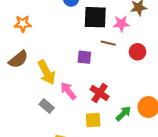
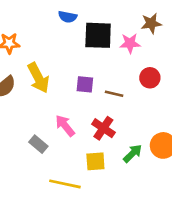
brown line: (108, 43) -> (114, 94), moved
yellow arrow: (47, 72) -> (38, 78), moved

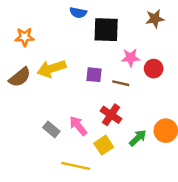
pink star: (130, 43) -> (130, 58), moved
yellow arrow: (38, 78) -> (51, 69), turned 100
pink arrow: (65, 126) -> (78, 126), moved
yellow square: (95, 161) -> (104, 145), turned -30

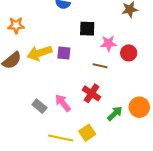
black square: (106, 30) -> (87, 29), moved, size x0.7
purple square: (94, 75) -> (64, 53), moved
yellow square: (104, 145) -> (87, 133), moved

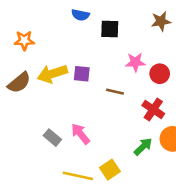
black square: (87, 29) -> (110, 29), moved
brown line: (100, 66) -> (115, 92), moved
red cross: (91, 93) -> (153, 109), moved

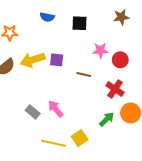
blue semicircle: (80, 15) -> (47, 17), moved

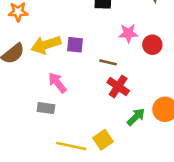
red cross: (115, 89) -> (118, 87), moved
pink arrow: (56, 109) -> (57, 83), moved
gray rectangle: (33, 112) -> (46, 108), turned -32

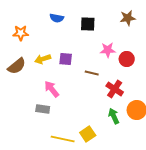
yellow arrow: (46, 45) -> (43, 59), size x0.7
red cross: (118, 87) -> (115, 89), moved
green arrow: (136, 117) -> (114, 116), turned -70

